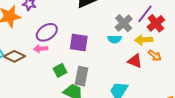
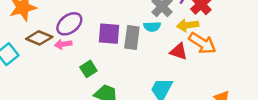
orange arrow: (155, 55) -> (202, 43), size x1.6
brown diamond: (14, 56) -> (39, 38), moved
gray rectangle: (81, 76) -> (132, 38), moved

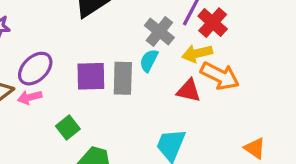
cyan semicircle: (152, 27) -> (149, 60), turned 126

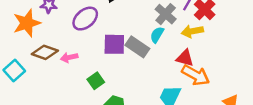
purple ellipse: (35, 69) -> (85, 19), moved
orange arrow: (220, 76) -> (196, 75), moved
gray rectangle: (123, 78) -> (137, 47), turned -60

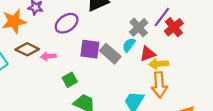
yellow arrow: (192, 31) -> (158, 64), moved
red triangle: (185, 58) -> (148, 54), moved, turned -42
orange arrow: (196, 75) -> (159, 85), turned 50

